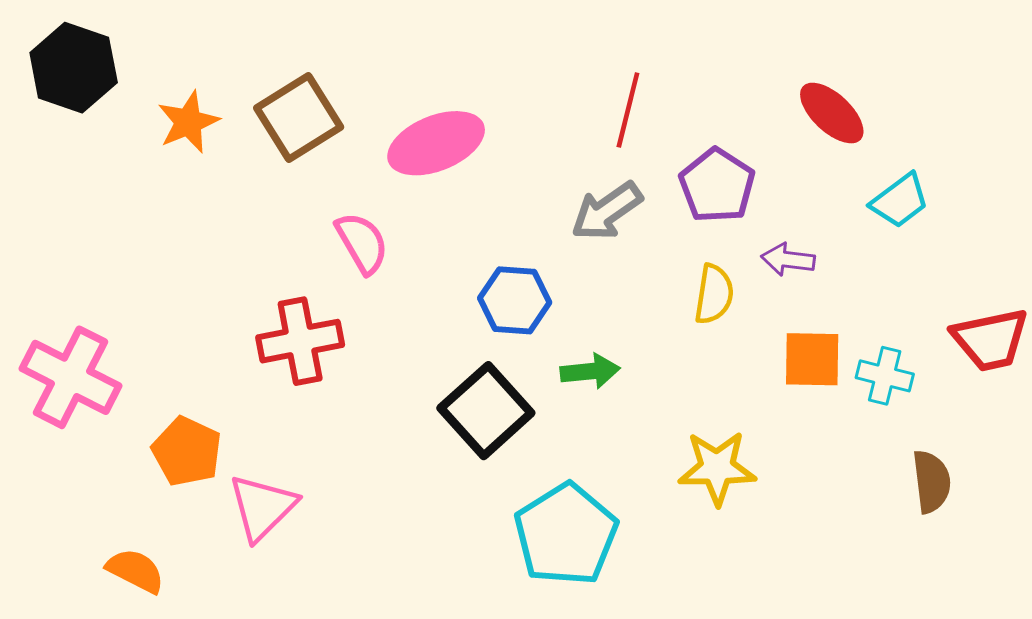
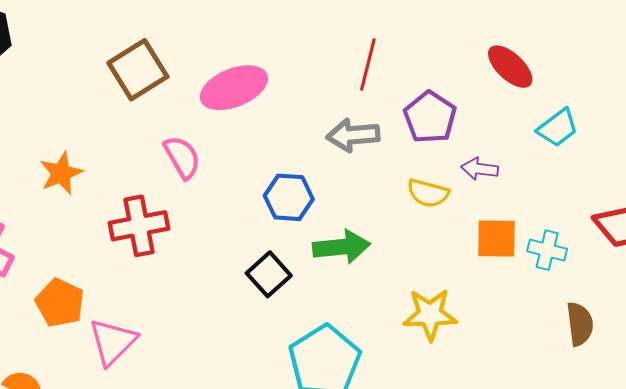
orange star: (188, 122) -> (61, 173), moved
gray arrow: (607, 211) -> (353, 135), turned 30
yellow semicircle: (714, 294) -> (428, 193), turned 96
green arrow: (590, 371) -> (341, 247), size x1.4
black square: (486, 411) -> (269, 274), size x0.7

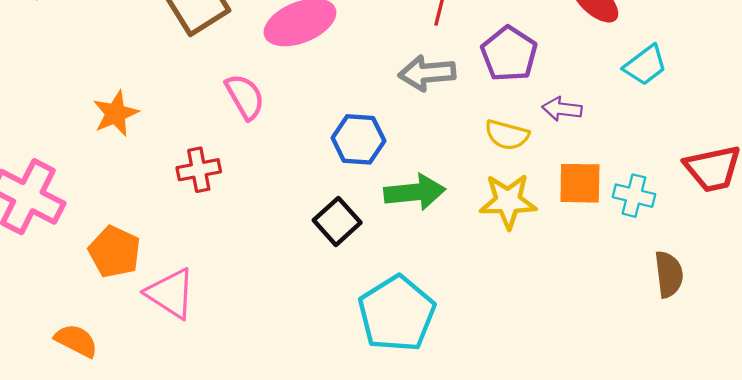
red cross: (139, 226) -> (199, 170), size x0.7
yellow star: (430, 314) -> (508, 201), moved
pink triangle: (113, 342) -> (171, 293), turned -42

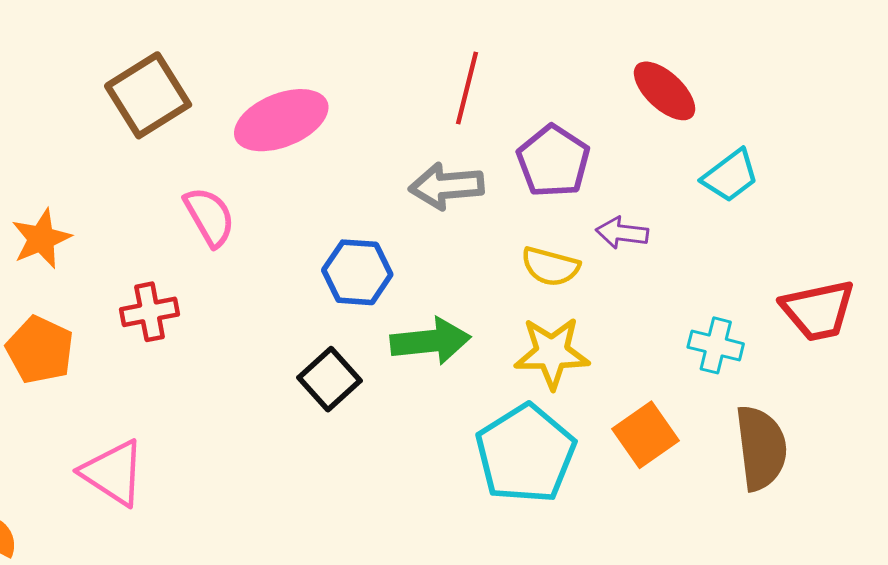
orange square: (580, 183) -> (645, 435), moved, turned -36
orange pentagon: (114, 252) -> (40, 350), moved
brown semicircle: (669, 274) -> (761, 448), size x1.4
cyan pentagon: (397, 314) -> (526, 454), moved

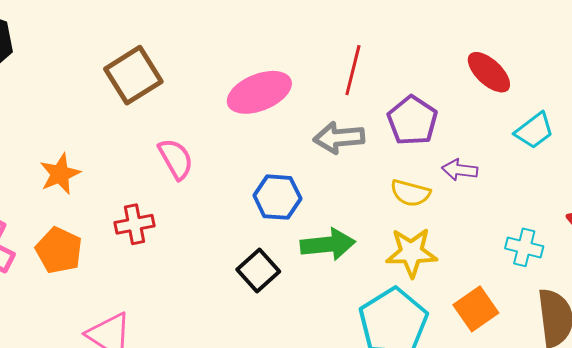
pink ellipse: (281, 120) -> (259, 92), moved

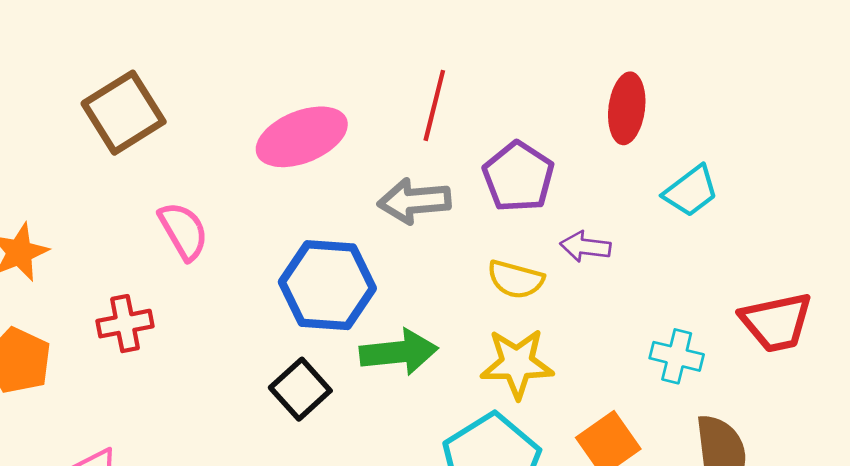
red ellipse: (489, 72) -> (627, 108), turned 54
blue hexagon: (277, 197) -> (327, 285), size x1.4

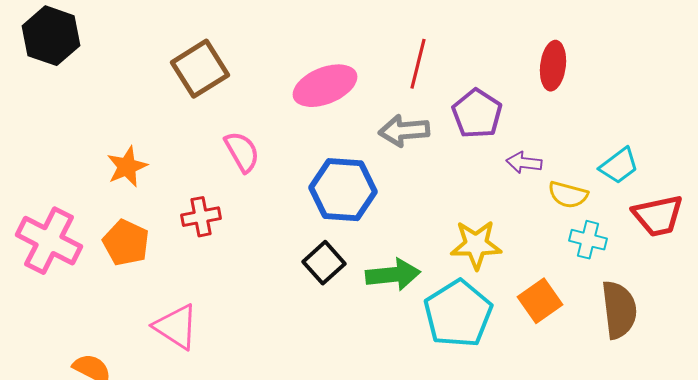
cyan trapezoid: (691, 191) -> (619, 166), moved
yellow semicircle: (516, 279) -> (568, 195), moved
green arrow: (399, 352) -> (393, 275), moved

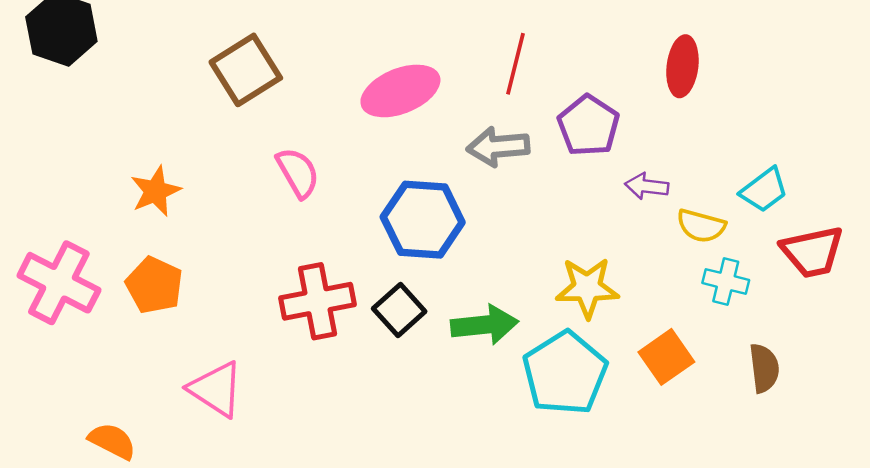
red cross: (201, 217) -> (318, 301), moved, size x1.5
brown semicircle: (619, 310) -> (764, 368), size x0.7

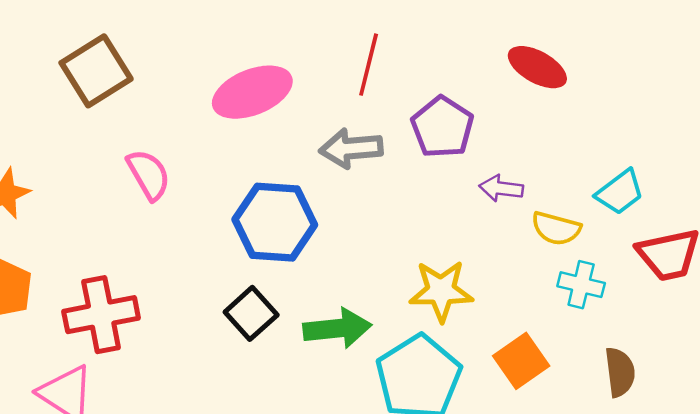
red ellipse: (682, 66) -> (537, 67), turned -68
red cross: (318, 301) -> (101, 315), moved

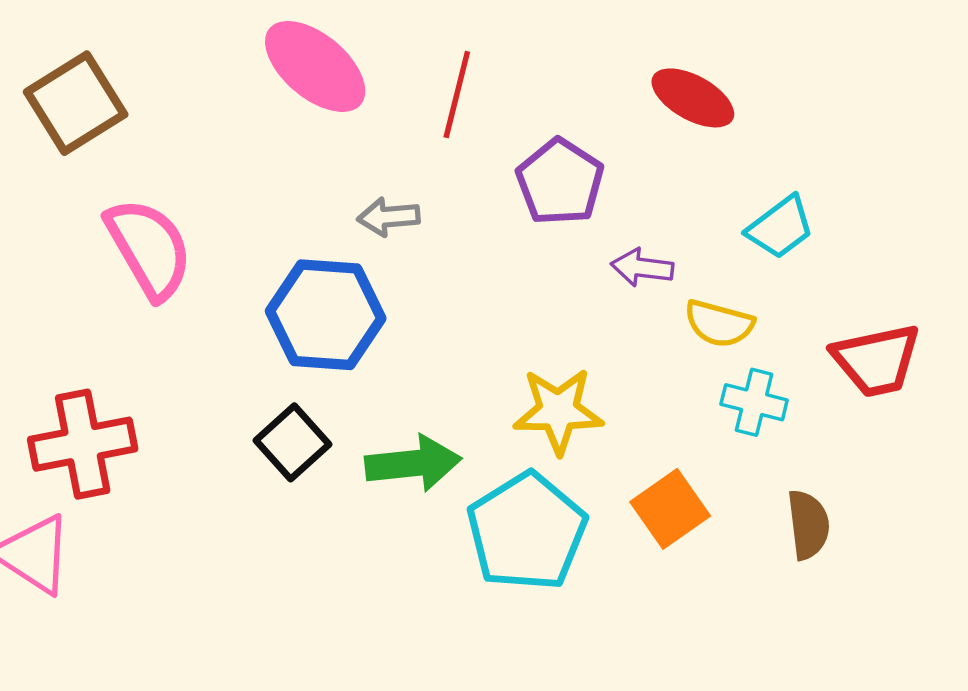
pink ellipse: (252, 92) -> (315, 66), moved, turned 62
gray arrow: (351, 148) -> (389, 217), moved, size x0.7
pink semicircle: (149, 175) -> (149, 248), size x1.4
cyan trapezoid: (620, 192) -> (780, 227), moved

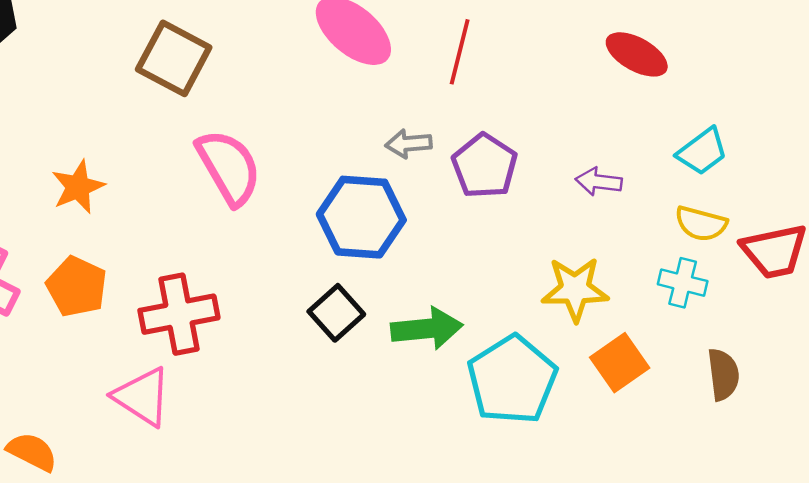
brown square: (76, 103) -> (174, 58), turned -30
purple pentagon: (560, 182) -> (485, 166), moved
yellow semicircle: (719, 324) -> (701, 224), moved
yellow star: (558, 411) -> (575, 289), moved

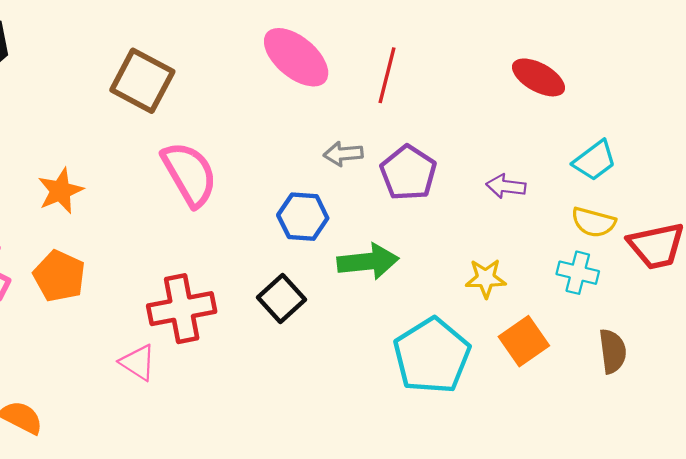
blue hexagon: (361, 217) -> (303, 217), size x0.7
yellow star: (575, 289) -> (486, 278), size x0.7
red cross: (179, 314) -> (182, 309), moved
green arrow: (427, 329) -> (368, 261), moved
pink triangle: (142, 397) -> (138, 362), moved, size x0.7

